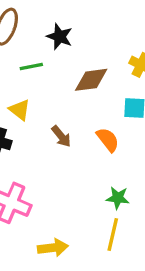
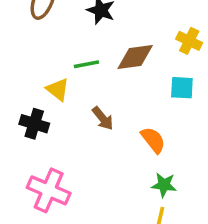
green line: (31, 67) -> (86, 64), moved
orange semicircle: (108, 140) -> (153, 140), moved

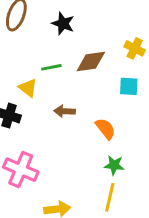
brown arrow: (103, 118) -> (65, 111), turned 132

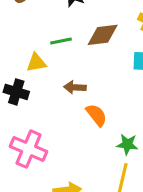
yellow triangle: (28, 88) -> (36, 63), turned -48
orange semicircle: (105, 129) -> (96, 115), moved

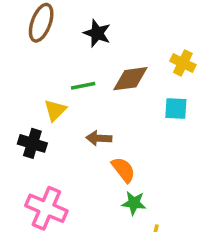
yellow triangle: (36, 63) -> (55, 110), turned -35
green star: (127, 144) -> (134, 203), moved

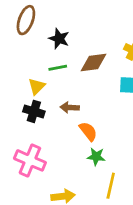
black star: (97, 33) -> (59, 39), moved
black cross: (32, 143) -> (34, 111), moved

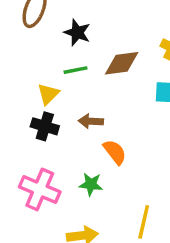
green star: (96, 157) -> (91, 184), moved

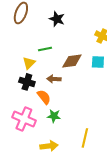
black star: (77, 33) -> (57, 19), moved
brown diamond: (122, 63) -> (72, 61), moved
orange semicircle: (115, 152) -> (44, 97), moved

